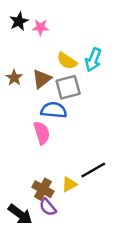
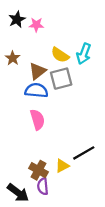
brown star: (14, 78) -> (13, 58), moved
blue semicircle: (54, 110) -> (36, 90), moved
purple semicircle: (48, 207) -> (43, 186), turned 35

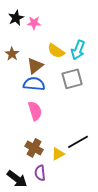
gray square: (61, 79) -> (72, 79), moved
brown cross: (38, 170) -> (34, 148), moved

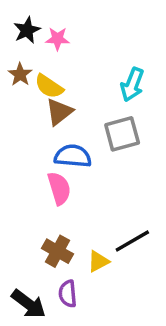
yellow semicircle: (56, 51) -> (49, 86), moved
brown star: (12, 54) -> (20, 74), moved
blue semicircle: (34, 84) -> (73, 156), moved

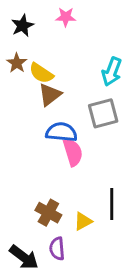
pink star: (58, 39) -> (66, 17), moved
pink semicircle: (59, 188) -> (73, 152), moved
black line: (132, 241) -> (112, 204), turned -60

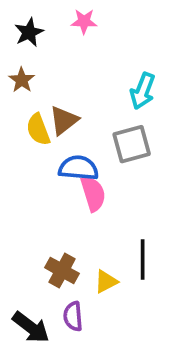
yellow semicircle: (41, 73) -> (38, 129), moved, turned 35

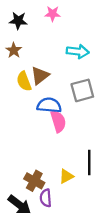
black star: (29, 32) -> (18, 21), turned 30
cyan arrow: (143, 91) -> (78, 51), moved, turned -105
brown cross: (62, 271) -> (34, 181), moved

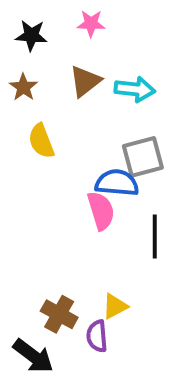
brown triangle: (40, 76) -> (85, 81), moved
blue semicircle: (49, 105) -> (117, 183), moved
black line: (89, 163) -> (155, 237), moved
purple semicircle: (46, 198) -> (97, 336), moved

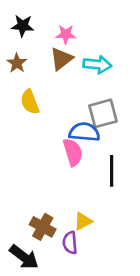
pink star: (91, 23) -> (66, 34), moved

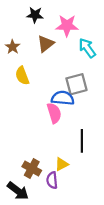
black star: (23, 26) -> (35, 15), moved
pink star: (66, 34) -> (67, 26), moved, size x1.5
cyan arrow: (97, 65) -> (87, 48), moved, turned -132
black line: (112, 171) -> (82, 141), moved

